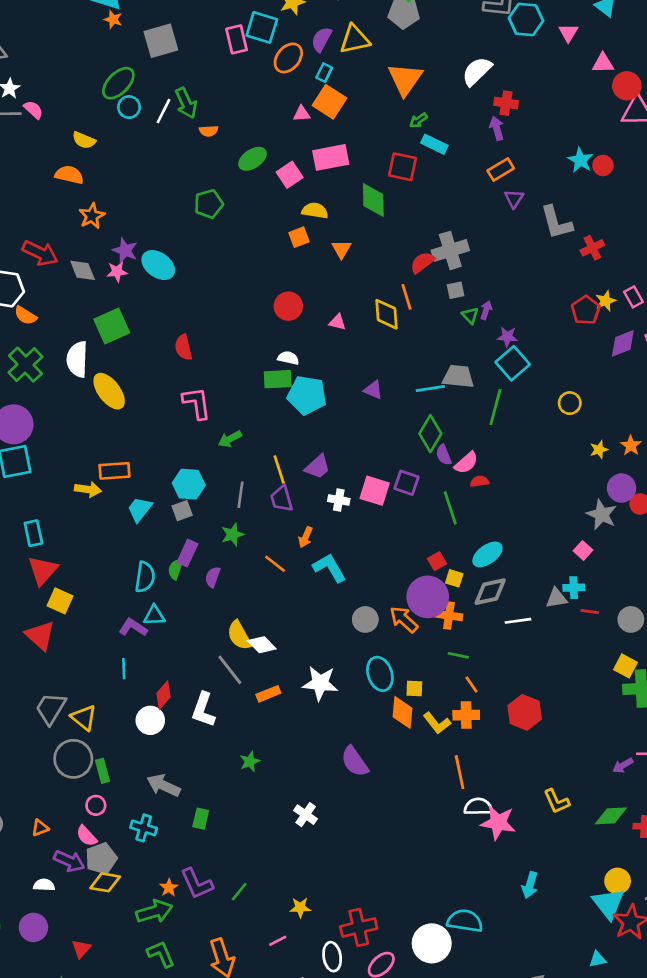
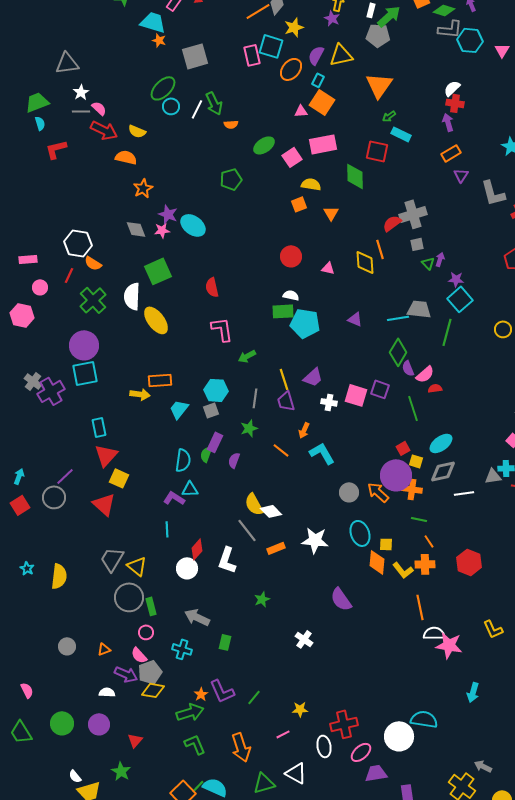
white semicircle: (477, 71) -> (452, 88), moved, size x0.7
red arrow: (40, 253) -> (104, 130), moved

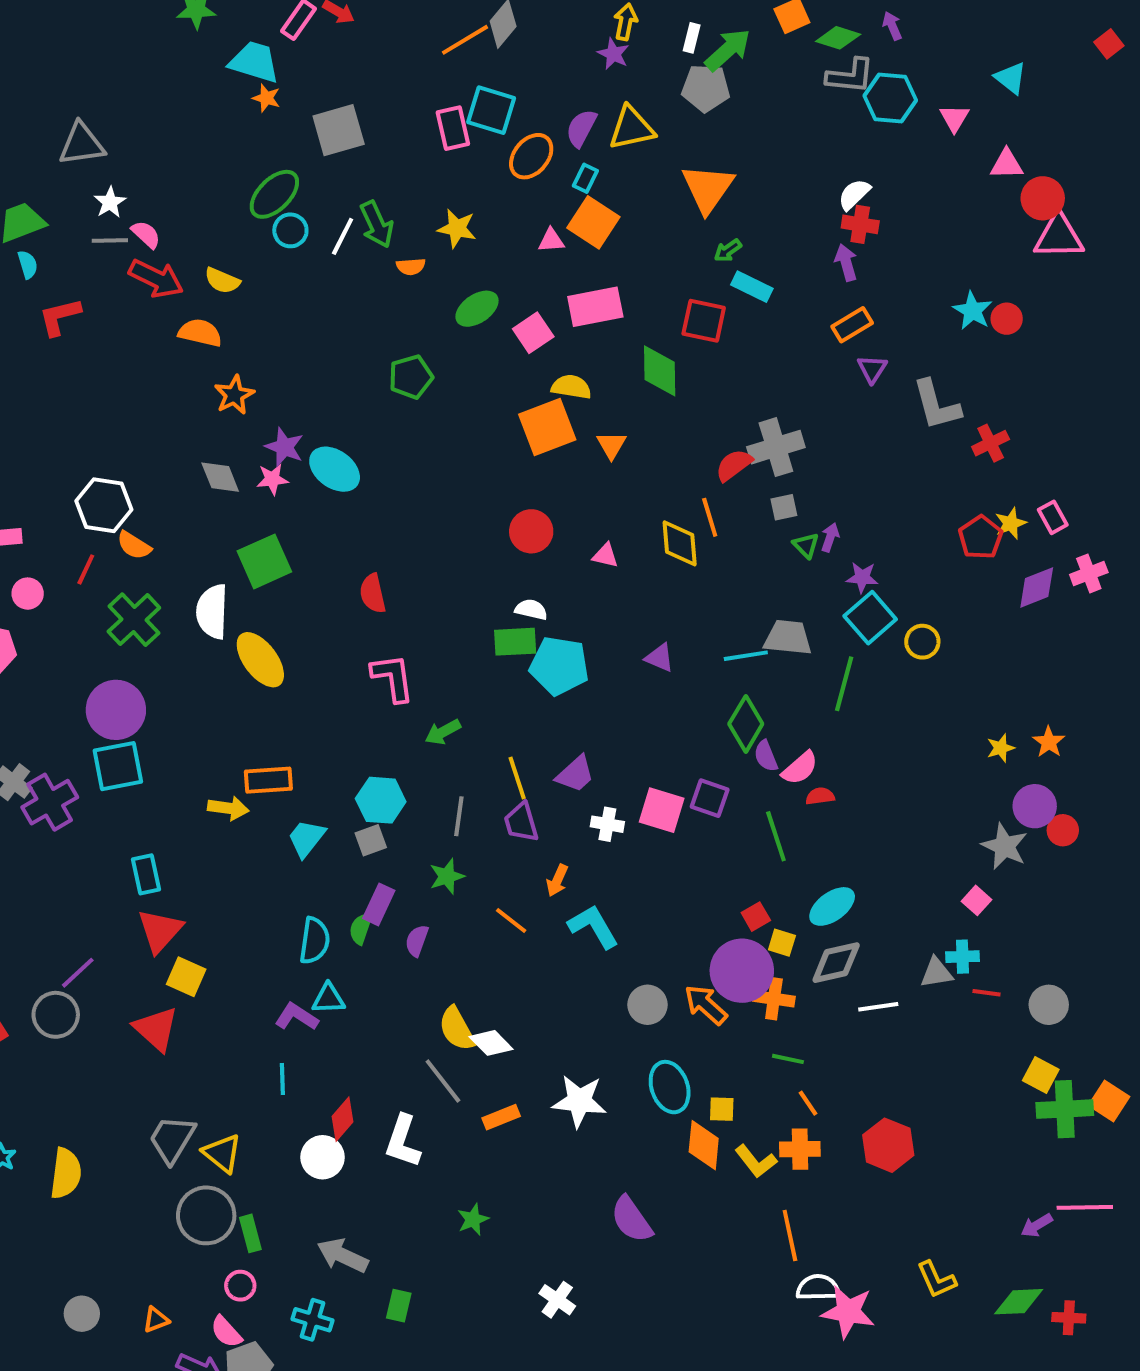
yellow star: (294, 27) -> (457, 228), moved, turned 30
orange square: (299, 204) -> (547, 427), size x1.8
yellow circle: (503, 329) -> (922, 642), moved

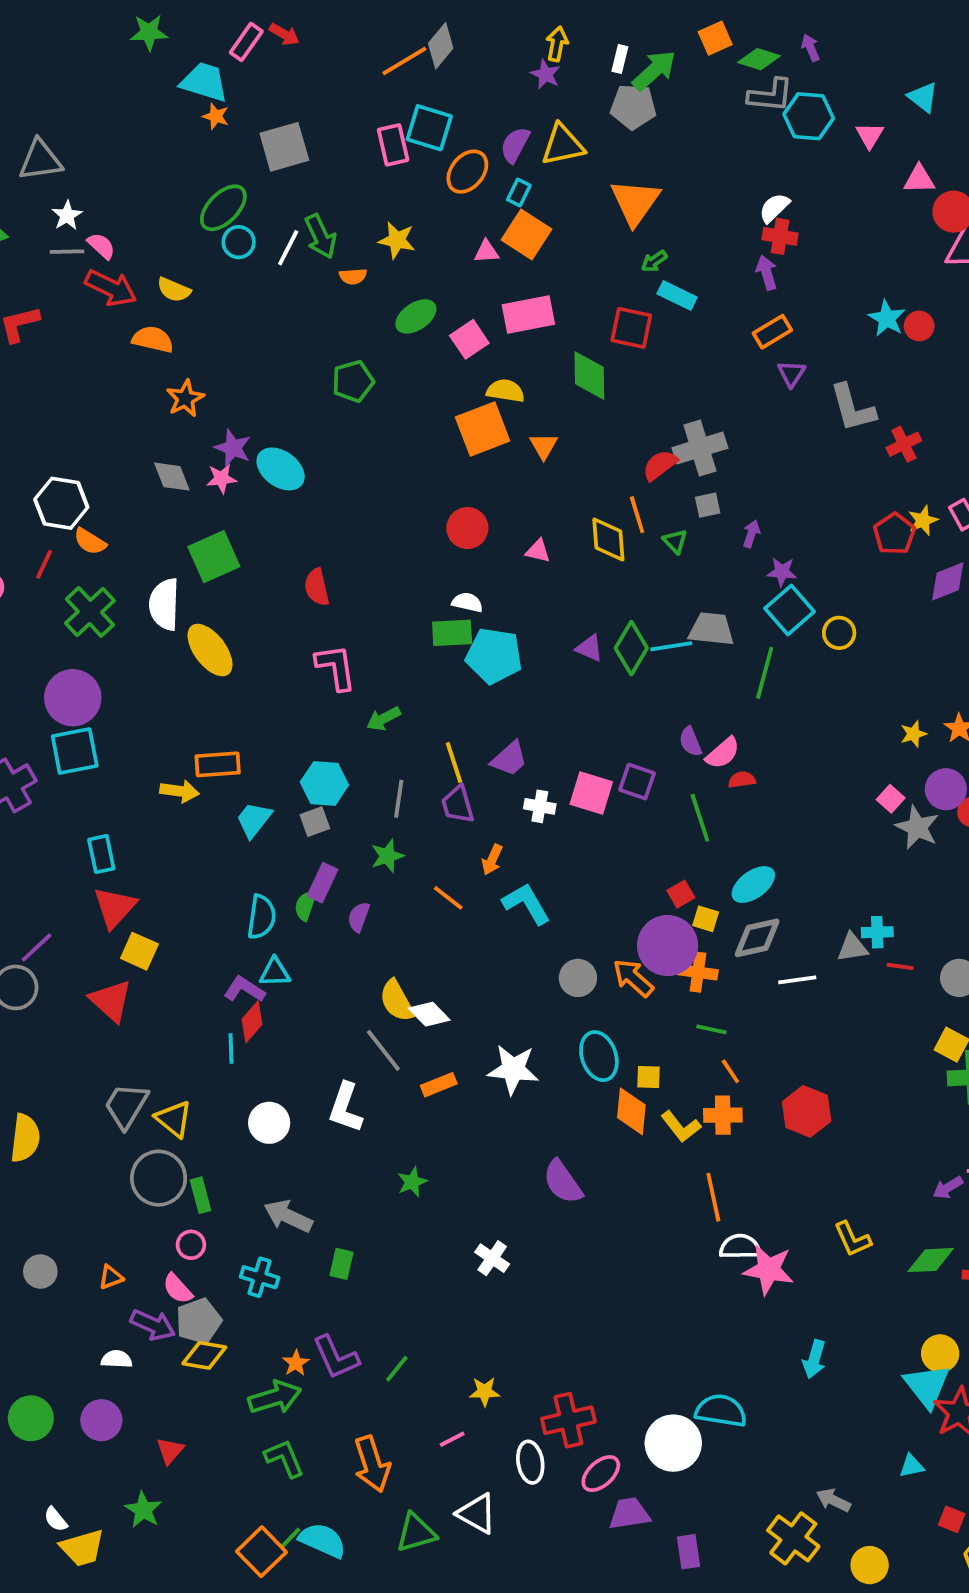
green triangle: (806, 545) -> (675, 541), moved
green diamond: (746, 724) -> (631, 648), moved
pink square: (977, 900) -> (891, 799), moved
red diamond: (343, 1119) -> (252, 1022), moved

